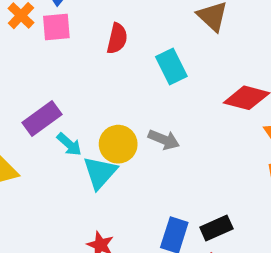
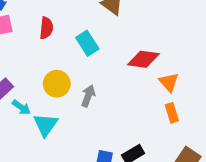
gray arrow: (164, 140) -> (88, 96), turned -85
yellow circle: (118, 144) -> (57, 84), moved

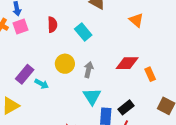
red diamond: (143, 59) -> (127, 63), moved
orange triangle: (169, 82) -> (136, 20), moved
cyan triangle: (46, 125) -> (92, 96), moved

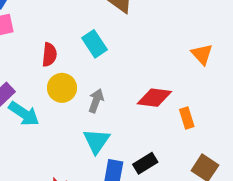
orange triangle: (136, 20) -> (202, 54), moved
red semicircle: (52, 25) -> (49, 55), moved
cyan arrow: (42, 84) -> (24, 114), size x1.5

